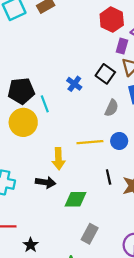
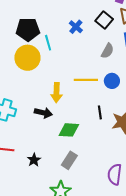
gray rectangle: (90, 234) -> (69, 160), moved
black star: (31, 245) -> (34, 160), moved

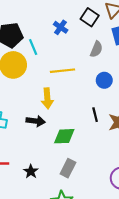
yellow line: (86, 80) -> (62, 71), moved

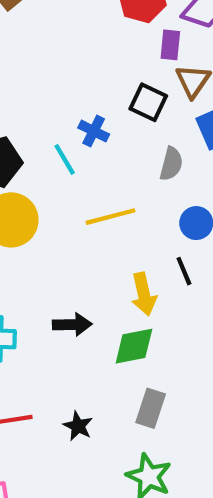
cyan line: (33, 47) -> (65, 159), moved
yellow arrow: (47, 98) -> (144, 294), moved
black line: (95, 115) -> (184, 271), moved

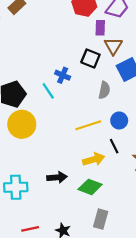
yellow line: (111, 217) -> (88, 125), moved
yellow arrow: (144, 294) -> (94, 159), turned -90
green diamond: (134, 346) -> (90, 187), turned 35

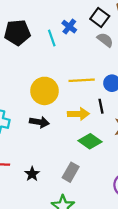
gray semicircle: (104, 90) -> (105, 40), moved, turned -77
yellow circle: (22, 124) -> (45, 91), moved
green diamond: (90, 187) -> (90, 141), moved

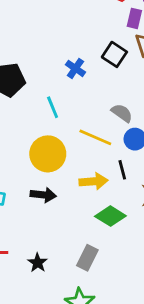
cyan line: (52, 38) -> (53, 107), moved
gray semicircle: (105, 40) -> (122, 113), moved
yellow line: (82, 80) -> (95, 137), turned 30

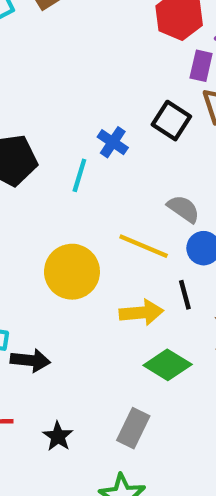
cyan line: (53, 107) -> (79, 175), moved, turned 40
black arrow: (43, 195) -> (30, 360), moved

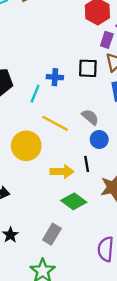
black square: (171, 121) -> (88, 68), turned -36
blue cross: (113, 142) -> (55, 77), turned -35
yellow line: (144, 246) -> (55, 123), moved

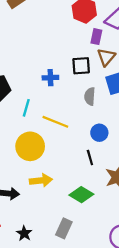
cyan line: (35, 94) -> (26, 108), moved
gray semicircle: (90, 117) -> (90, 96), moved, turned -120
yellow arrow: (62, 172) -> (41, 180), moved

